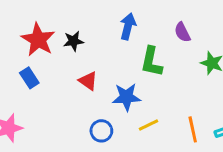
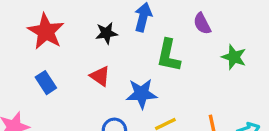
black star: (73, 41) -> (106, 33), moved
blue rectangle: (29, 78) -> (46, 83), moved

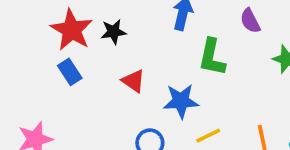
black star: (106, 33) -> (113, 32), moved
blue rectangle: (46, 83) -> (70, 72), moved

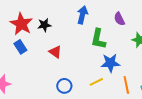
blue star: (181, 101) -> (110, 63), moved

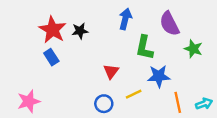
purple semicircle: (119, 19) -> (169, 24), size x1.5
red triangle: (55, 52) -> (111, 71), moved, turned 32
yellow line: (96, 82) -> (134, 94), moved

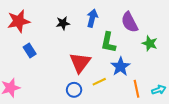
red star: (53, 30) -> (19, 21), moved, turned 30
black star: (80, 31) -> (63, 23), moved
red triangle: (111, 71) -> (80, 63), size x1.6
blue star: (159, 76) -> (120, 67), turned -30

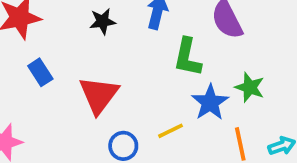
green star: (150, 43) -> (250, 87), moved
red triangle: (80, 63) -> (99, 95), moved

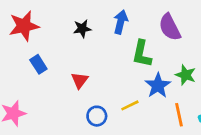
red triangle: (99, 95) -> (80, 80), size x0.6

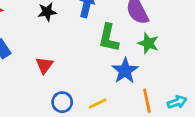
green star: (186, 75) -> (148, 43), moved
yellow line: (130, 105) -> (98, 103), moved

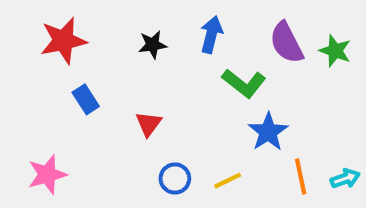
green L-shape: (109, 38) -> (244, 83), turned -64
green star: (148, 43) -> (335, 51), moved

